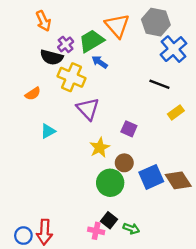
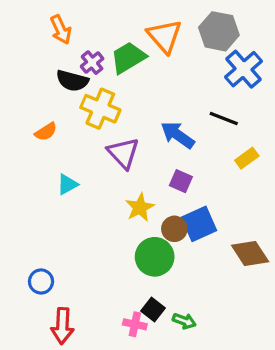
blue arrow: (100, 62) -> (178, 135), moved, size x1.5
blue square: (151, 177) -> (199, 224), moved
blue circle: (23, 236) -> (41, 281), moved

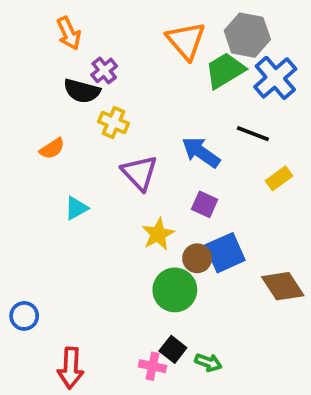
green trapezoid: (128, 58) -> (225, 70), moved
yellow cross: (100, 109) -> (113, 123), size x0.7
blue circle: (41, 281) -> (24, 316), moved

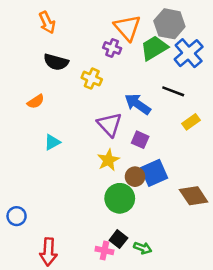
purple cross: (104, 70) -> (112, 48), moved, turned -30
yellow cross: (113, 123) -> (92, 79), moved
purple triangle: (139, 173) -> (110, 124), moved

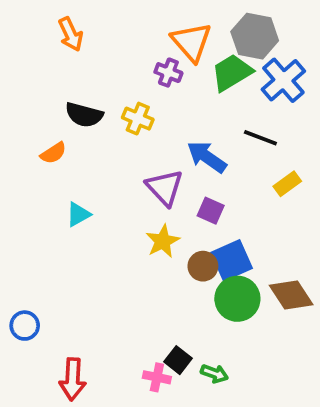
black semicircle: (56, 62) -> (84, 115), moved
green circle: (120, 198) -> (237, 299), moved

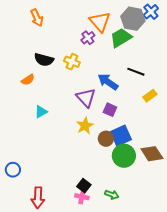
purple cross: (168, 73) -> (88, 38), turned 32
blue cross: (283, 80) -> (151, 12), moved, size x0.7
black square: (178, 360) -> (84, 186), moved

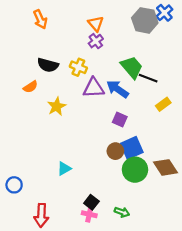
orange triangle: (100, 22) -> (96, 24), moved, size x0.7
green trapezoid: (121, 38) -> (132, 67), moved, turned 80
purple triangle: (86, 98) -> (94, 88), moved, turned -50
cyan triangle: (41, 112) -> (64, 169), moved
yellow star: (85, 126) -> (57, 106), moved

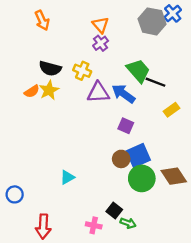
yellow star: (57, 106) -> (49, 90), moved
black square: (91, 202) -> (114, 210), moved

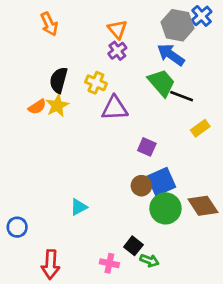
black semicircle: (50, 68) -> (59, 80), turned 90
blue arrow: (123, 94) -> (171, 55), moved

